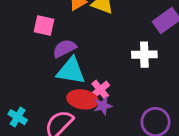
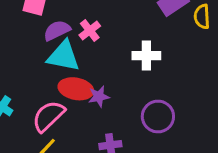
white cross: (144, 55) -> (146, 56), moved
pink cross: (100, 90) -> (90, 31), moved

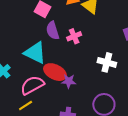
purple semicircle: (57, 30) -> (53, 31), turned -96
cyan triangle: (64, 56) -> (35, 53), moved

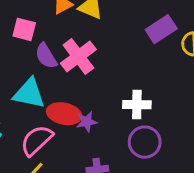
pink cross: (74, 36) -> (78, 56), size x1.6
white cross: (107, 62) -> (137, 105), moved

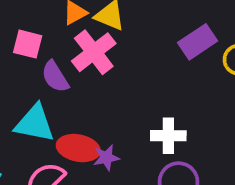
pink cross: (78, 56) -> (94, 52), moved

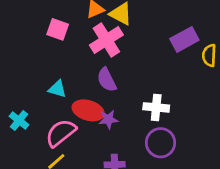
purple semicircle: (55, 77) -> (107, 80), moved
cyan triangle: (35, 123) -> (57, 89), size x0.6

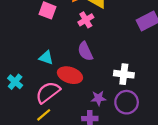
pink cross: (106, 40) -> (86, 20), size x0.6
purple star: (108, 119) -> (98, 98), moved

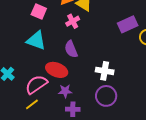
cyan triangle: (46, 58) -> (36, 40), moved, size x1.5
purple star: (98, 98) -> (65, 91), moved

